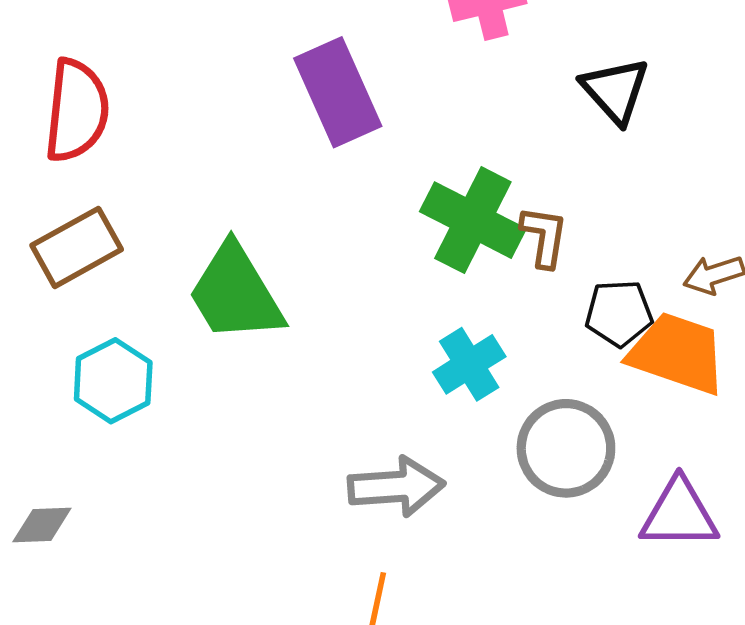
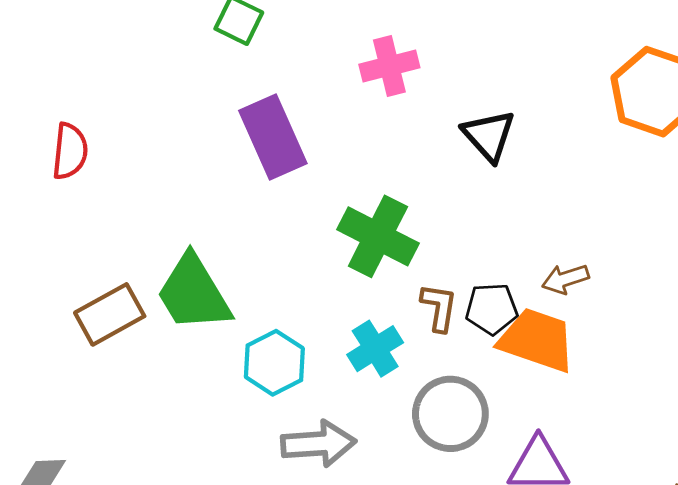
red semicircle: (77, 111) -> (70, 151), size x0.7
brown L-shape: (544, 237) -> (439, 307), moved
brown rectangle: (77, 247) -> (110, 314), moved
cyan hexagon: (113, 381) -> (274, 363), moved

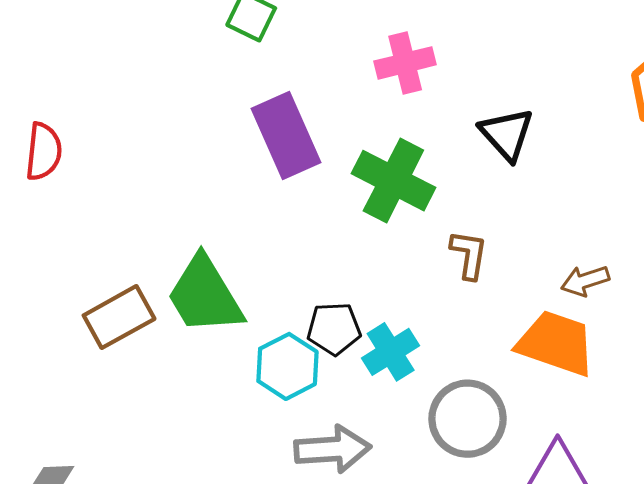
red semicircle: (70, 151) -> (44, 152), moved
green cross: (378, 236) -> (393, 181), moved
brown L-shape: (439, 307) -> (469, 255), moved
black pentagon: (492, 309) -> (334, 329), moved

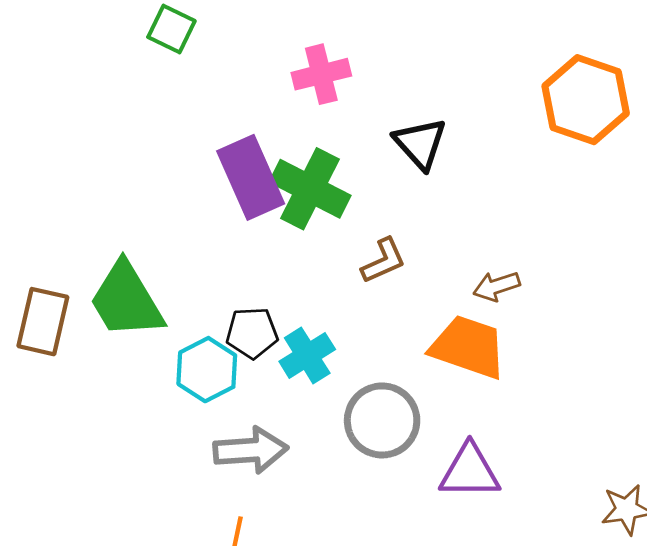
purple rectangle: (286, 136) -> (251, 177), moved
brown L-shape: (469, 255) -> (383, 261), turned 57
brown rectangle: (119, 317) -> (43, 322), turned -48

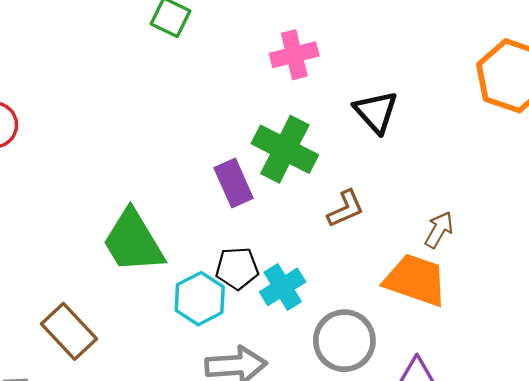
purple rectangle: (251, 177) -> (234, 183), moved, size x0.7
brown arrow: (497, 286) -> (439, 230), turned 138
brown rectangle: (43, 322) -> (69, 331), moved, turned -56

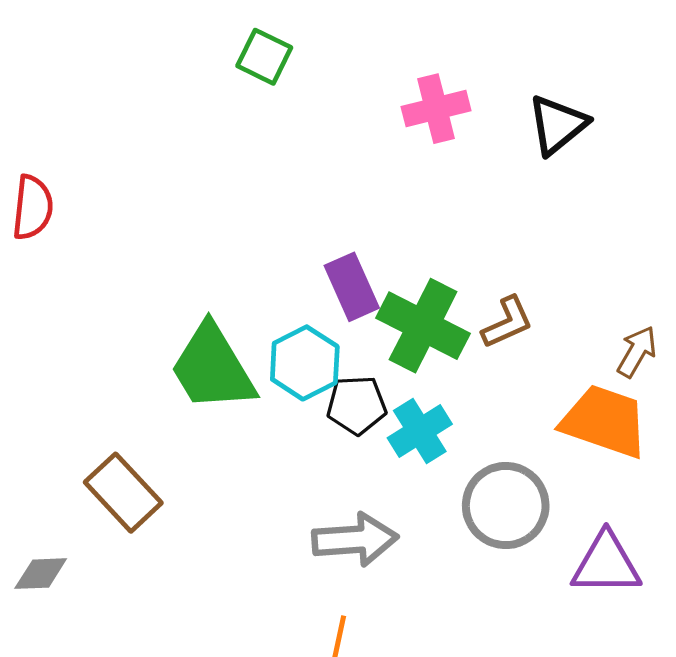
black triangle: (376, 112) -> (558, 125), moved, turned 33
green cross: (285, 149) -> (423, 326), moved
cyan hexagon: (200, 299) -> (305, 363), moved

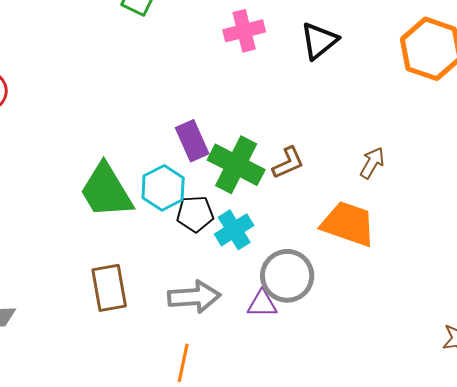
brown arrow: (637, 352) -> (372, 163), moved
brown rectangle: (123, 493) -> (109, 288), moved, turned 33
purple triangle: (606, 564) -> (262, 304), moved, size x0.7

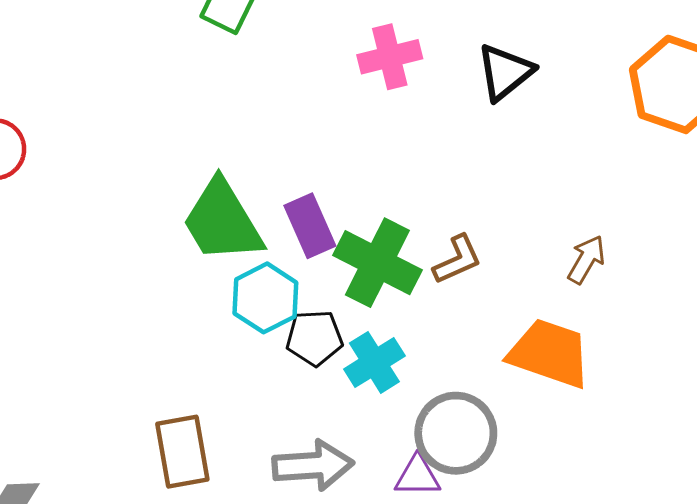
green trapezoid: (106, 191) -> (222, 221), moved

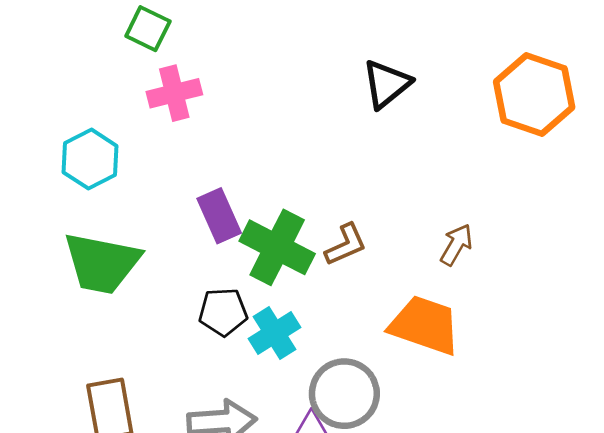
pink cross: (390, 57) -> (174, 93), moved
green trapezoid: (222, 221) -> (102, 263), moved, turned -48
cyan hexagon: (265, 298) -> (90, 159), moved

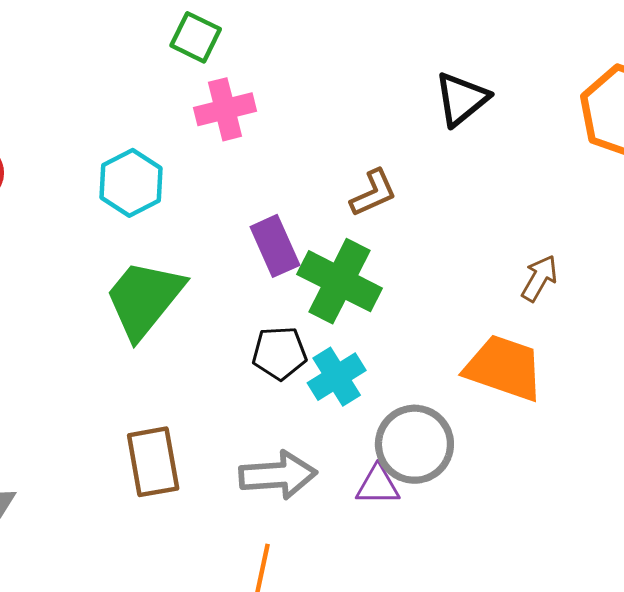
brown L-shape: (346, 245) -> (373, 193), moved
green trapezoid: (102, 263) -> (144, 299), turned 118

